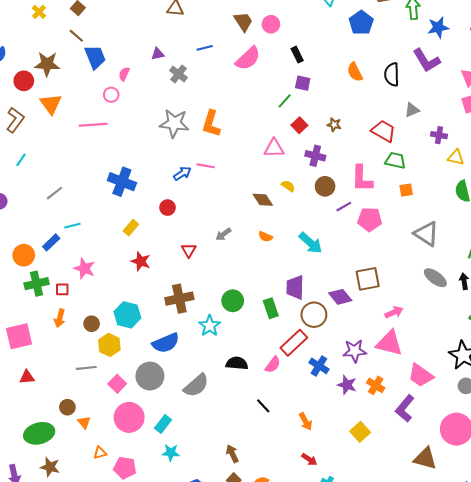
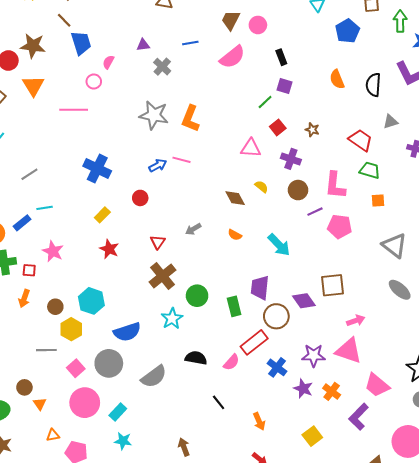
brown trapezoid: (243, 22) -> (231, 20), turned -125
brown cross: (179, 299) -> (163, 276), moved, turned -32

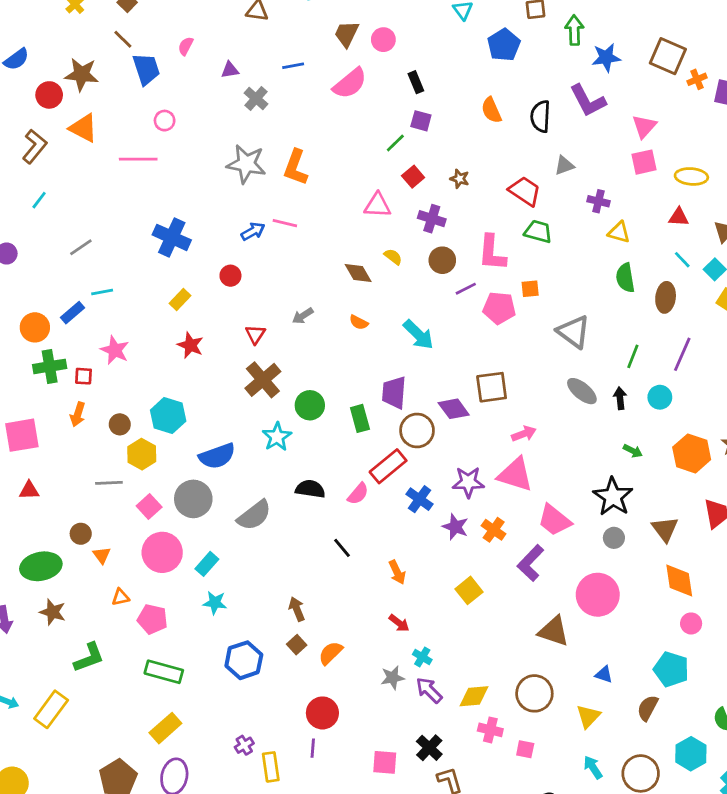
pink semicircle: (108, 62) -> (186, 46), moved
orange triangle: (33, 86) -> (83, 128), turned -30
orange square: (378, 200) -> (530, 289), moved

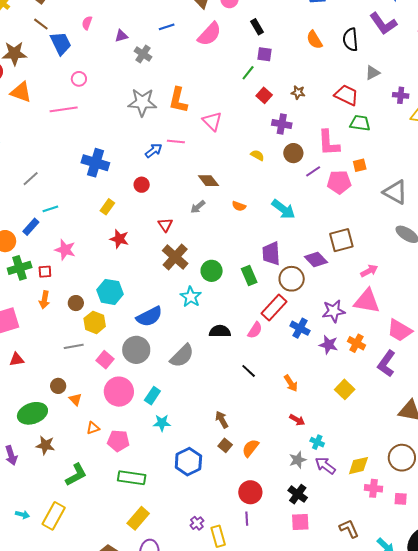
pink triangle: (378, 205) -> (212, 121), moved, turned 50
brown diamond: (358, 273) -> (209, 181), moved
black cross: (429, 748) -> (298, 494), moved

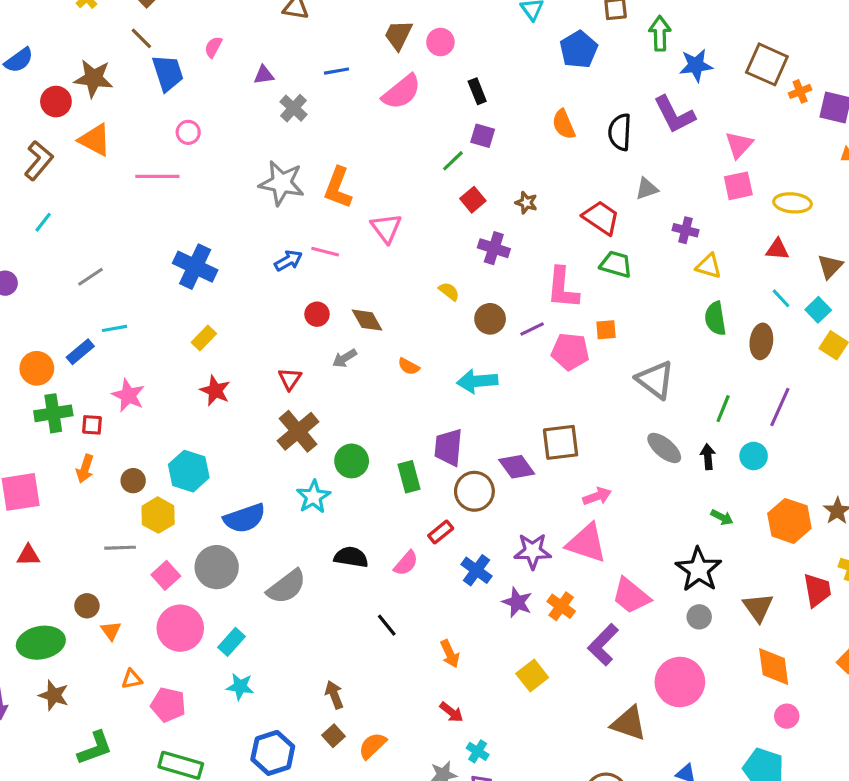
brown circle: (293, 153) -> (490, 319), moved
red circle: (142, 185) -> (317, 314), moved
cyan arrow: (283, 209) -> (477, 381), turned 130
red rectangle: (274, 307) -> (441, 532), size x0.6

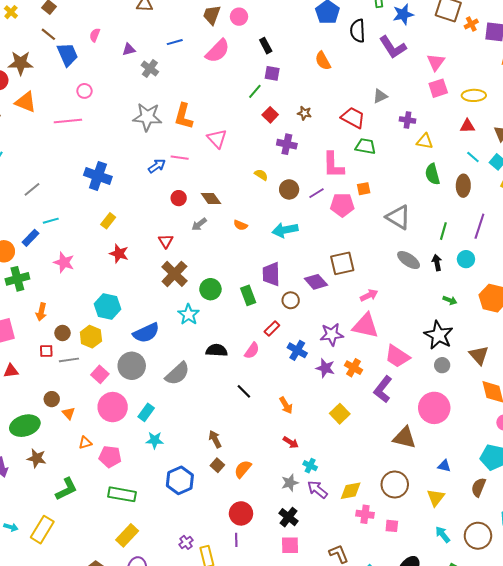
black semicircle: (620, 132) -> (358, 31), moved
red square: (92, 425) -> (46, 351), moved
brown circle: (133, 481) -> (62, 333), moved
brown circle: (474, 491) -> (291, 300), size x0.7

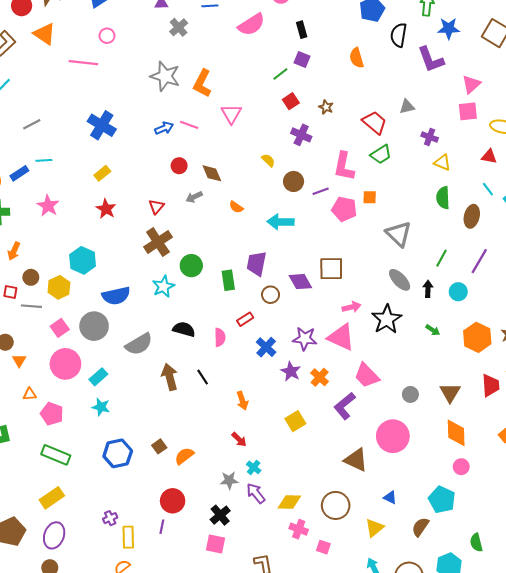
green trapezoid: (366, 146) -> (381, 154), turned 125
black star: (439, 335) -> (387, 319), moved
pink semicircle: (252, 351) -> (220, 337), turned -48
brown arrow: (215, 439) -> (170, 377), moved, size x1.4

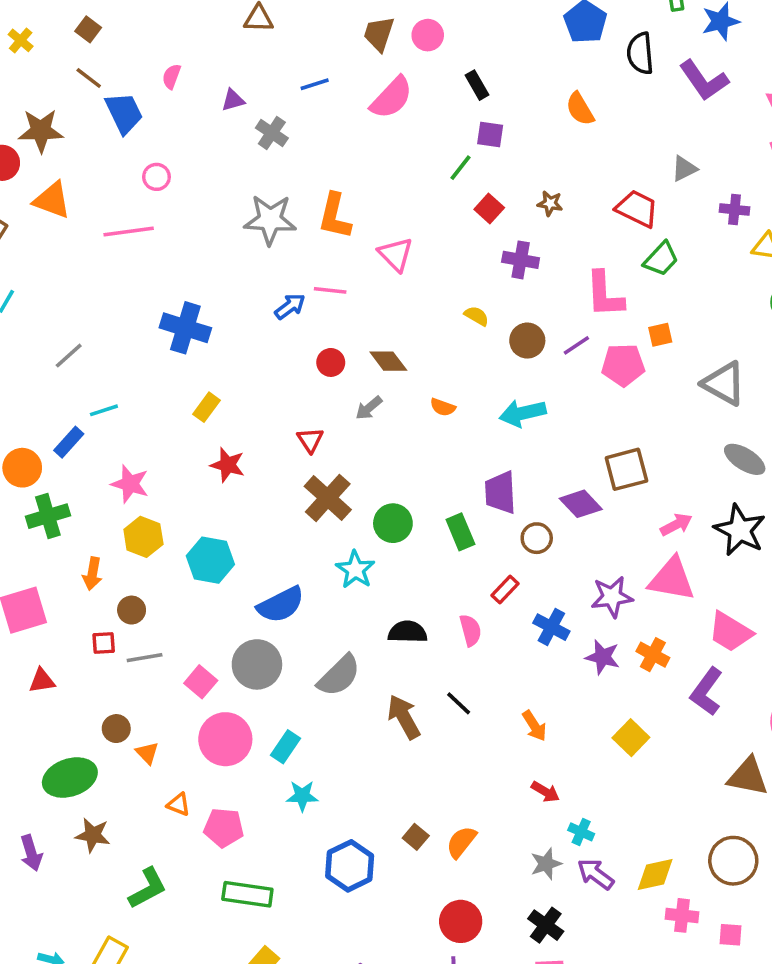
yellow hexagon: (59, 287) -> (143, 537), moved
orange triangle: (30, 394) -> (179, 804), turned 40

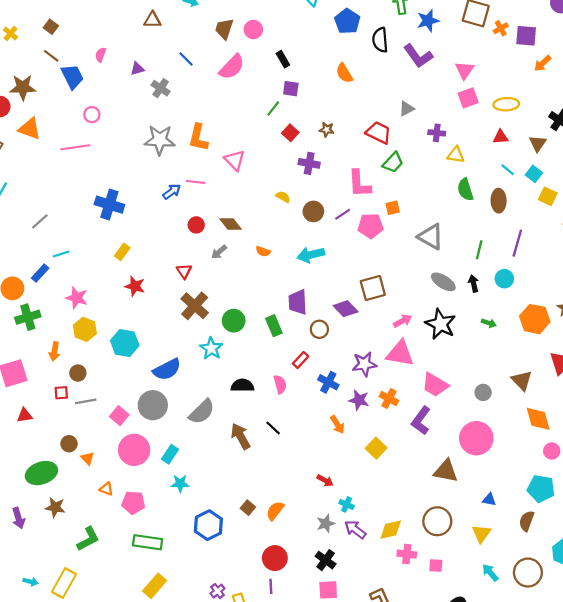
blue line: (315, 84) -> (186, 59), turned 63
orange arrow: (534, 726) -> (337, 425), moved

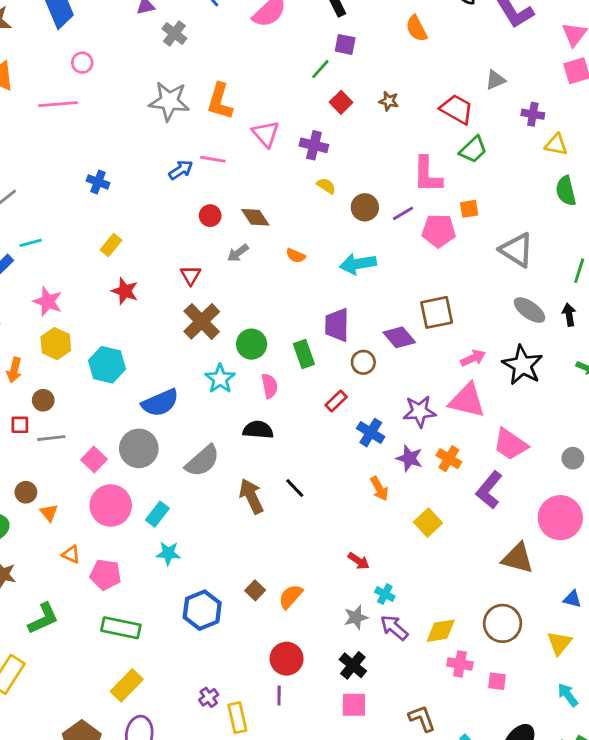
purple cross: (309, 163) -> (314, 145), moved
blue cross: (109, 205) -> (98, 182), size x0.6
pink semicircle: (280, 384) -> (270, 386), moved

